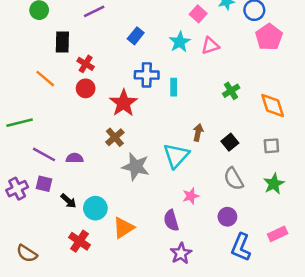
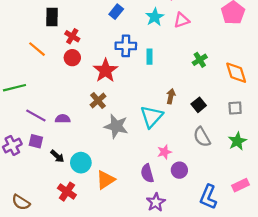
purple circle: (227, 217) -> (179, 170), moved

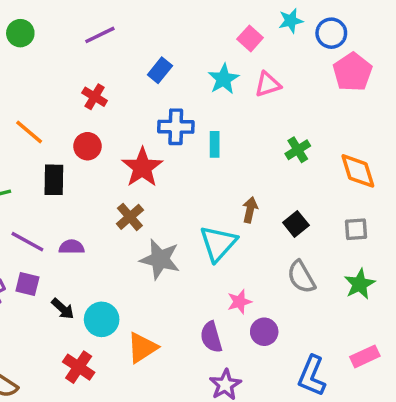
black rectangle: (52, 17) -> (54, 180), moved
red cross: (72, 36) -> (95, 97), moved

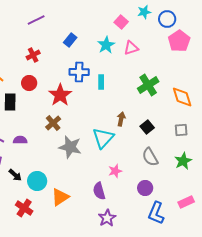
red cross: (95, 97) -> (33, 55), turned 32
green cross: (298, 150) -> (148, 85), size x1.5
purple circle: (264, 332) -> (145, 188), moved

